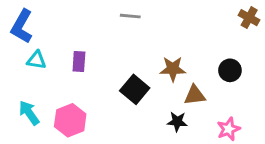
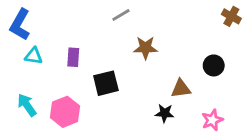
gray line: (130, 16) -> (121, 15), turned -36
brown star: (173, 69) -> (145, 48), moved
black square: (135, 89) -> (106, 83), moved, turned 36

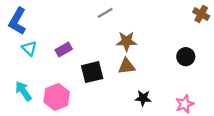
cyan triangle: (34, 56) -> (29, 48), turned 35
purple rectangle: (73, 57) -> (64, 50), turned 56
brown triangle: (181, 89) -> (127, 66), moved

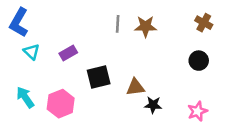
gray line: (105, 13) -> (118, 24), moved, turned -56
brown cross: (201, 14) -> (204, 23), moved
brown star: (127, 41) -> (146, 26), moved
brown triangle: (127, 66) -> (135, 87), moved

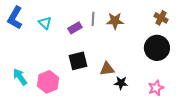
cyan triangle: (32, 52) -> (45, 23), moved
purple rectangle: (68, 53) -> (75, 28), moved
black circle: (199, 61) -> (157, 48), size x1.6

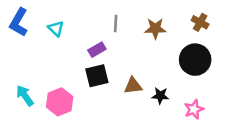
brown star: (115, 21) -> (155, 29), moved
purple rectangle: (75, 28) -> (97, 50), moved
black star: (121, 83) -> (160, 96), moved

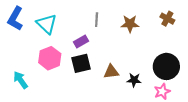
cyan triangle: (56, 29) -> (47, 24), size x1.5
black circle: (195, 60) -> (166, 66), moved
pink hexagon: (60, 102) -> (50, 58), moved

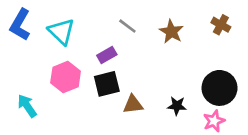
gray line: (97, 20) -> (127, 26), turned -56
brown star: (130, 24) -> (171, 32), turned 30
brown triangle: (111, 72) -> (133, 104), moved

